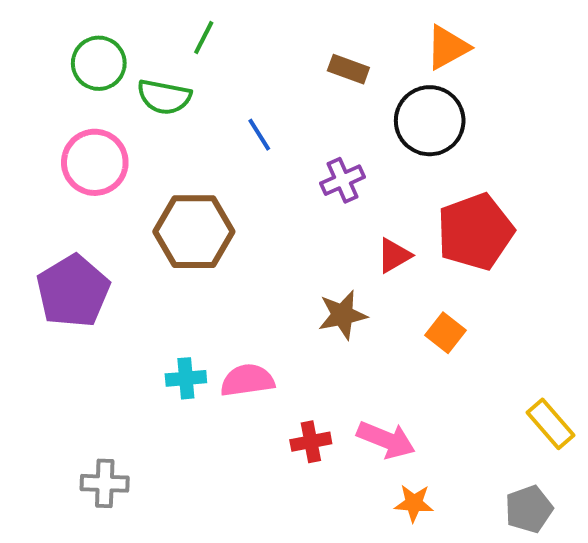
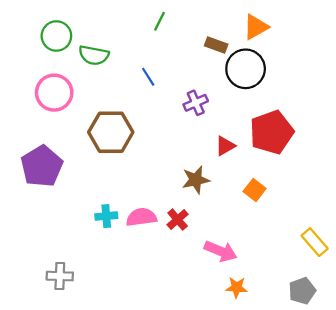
green line: (204, 37) -> (159, 21), moved
brown rectangle: (348, 69) -> (216, 45), moved
red cross: (311, 442) -> (178, 219), moved, turned -30

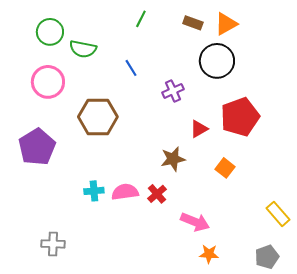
brown rectangle: (216, 45) -> (193, 23), moved

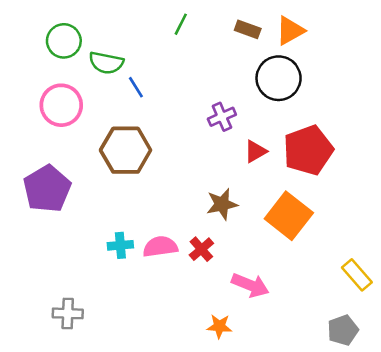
blue line: (131, 68) -> (136, 87), moved
red triangle: (199, 129) -> (255, 151), moved
orange square: (225, 168) -> (289, 216), size x1.8
orange star: (209, 254) -> (219, 326), moved

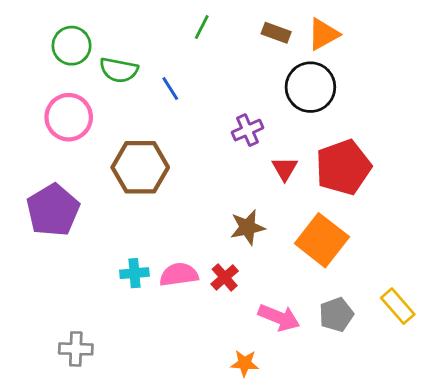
blue line: (136, 87) -> (170, 89), moved
red triangle: (255, 151) -> (285, 169), turned -30
gray pentagon: (343, 330) -> (336, 315), moved

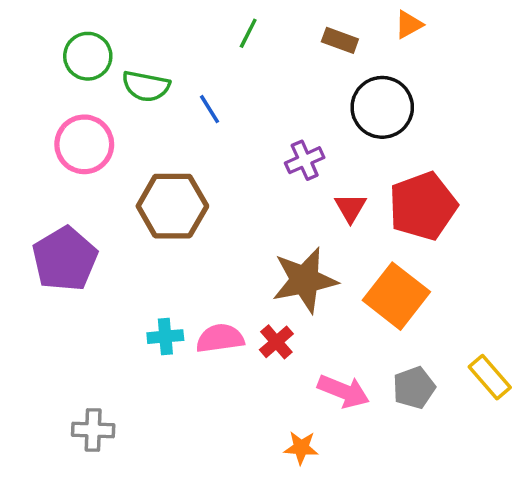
orange triangle: (323, 34) -> (409, 24), moved, size x0.7
brown star: (248, 227) -> (305, 280), size x1.5

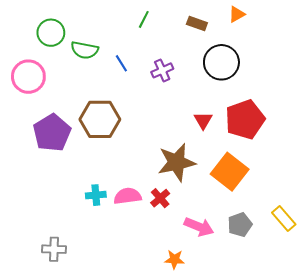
pink circle: (84, 144) -> (28, 77), moved
purple cross: (305, 160) -> (162, 70), moved
purple pentagon: (65, 259) -> (52, 133), moved

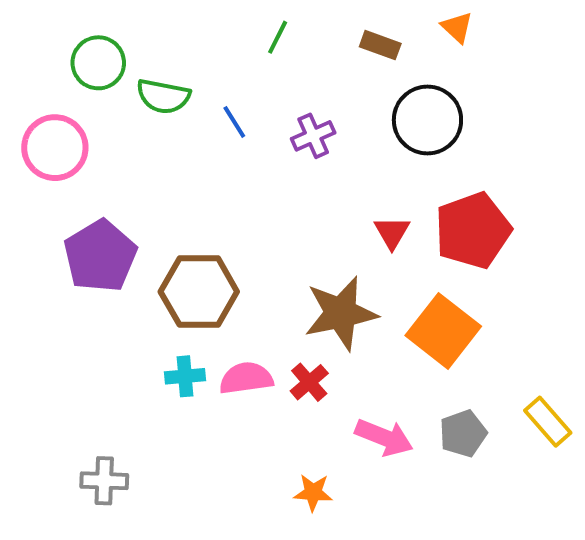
orange triangle: (237, 14) -> (457, 27), turned -48
brown hexagon: (100, 119) -> (199, 292), moved
orange star: (174, 259) -> (313, 493), moved

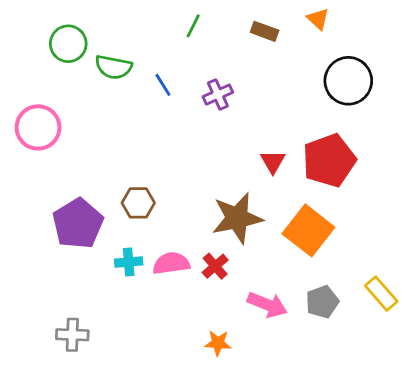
black circle: (427, 120) -> (348, 81), moved
pink circle: (55, 148) -> (38, 127), moved
purple pentagon: (100, 256) -> (78, 224), moved
brown hexagon: (199, 292) -> (138, 203), size x0.6

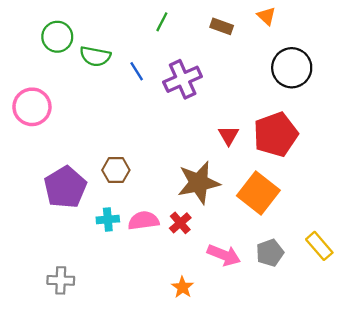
purple cross: (218, 95) -> (183, 79), size x1.5
orange star: (218, 343) -> (183, 287), turned 30

